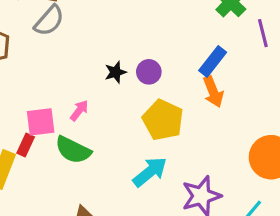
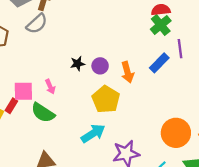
blue rectangle: (213, 61) -> (159, 63), moved
orange arrow: (213, 92) -> (127, 72), moved
pink arrow: (79, 111) -> (50, 87), turned 112

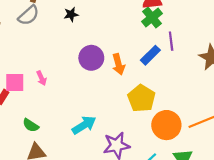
black star: (78, 64) -> (71, 14), moved
purple circle: (100, 66) -> (91, 58), size x1.5
yellow pentagon: (106, 99) -> (141, 98), moved
green semicircle: (43, 113) -> (31, 125), moved, size x0.7

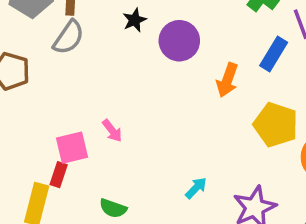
purple circle: (91, 58) -> (179, 41), moved
orange arrow: (119, 64) -> (227, 80), turned 48
cyan arrow: (84, 125) -> (196, 188), size x0.6

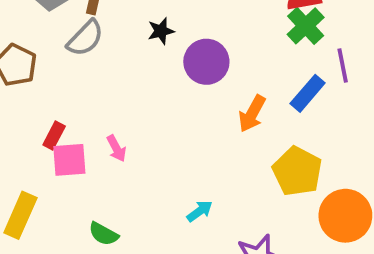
red rectangle: (59, 175) -> (54, 135), moved
cyan arrow: (196, 188) -> (200, 211), moved

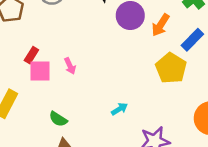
orange arrow: (252, 114) -> (160, 25), moved
yellow pentagon: (297, 171) -> (171, 68), moved

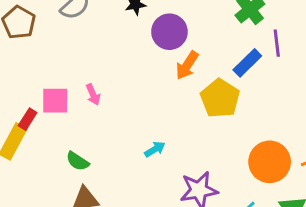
orange arrow: (160, 25) -> (187, 65), moved
red rectangle: (31, 55) -> (28, 119), moved

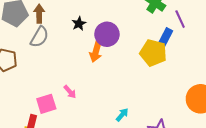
orange arrow: (187, 65) -> (96, 52), moved
yellow pentagon: (220, 98) -> (153, 53), moved

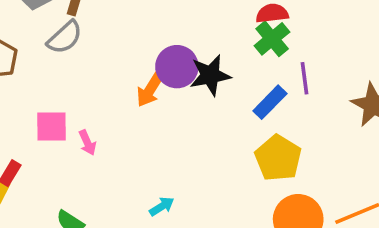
black star: (79, 24) -> (210, 75), moved, size x1.6
yellow pentagon: (153, 53) -> (278, 158), moved
pink square: (46, 104) -> (52, 126), moved

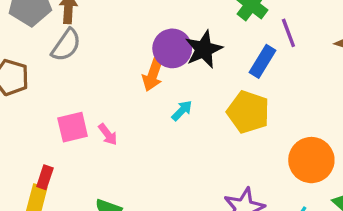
yellow pentagon: (278, 158) -> (248, 112), moved
cyan arrow: (162, 206) -> (182, 110), moved

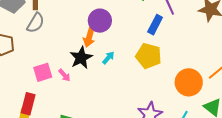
black star: (204, 49) -> (81, 58), moved
red rectangle: (45, 177) -> (28, 104), size x1.5

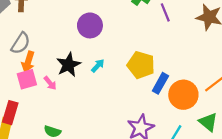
gray semicircle: (36, 23) -> (21, 43), moved
blue rectangle: (155, 25) -> (160, 83), moved
orange arrow: (89, 37) -> (28, 62), moved

